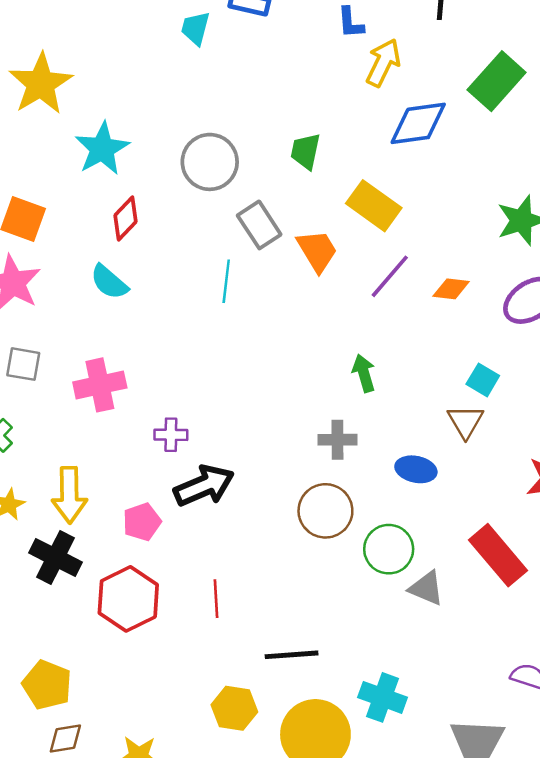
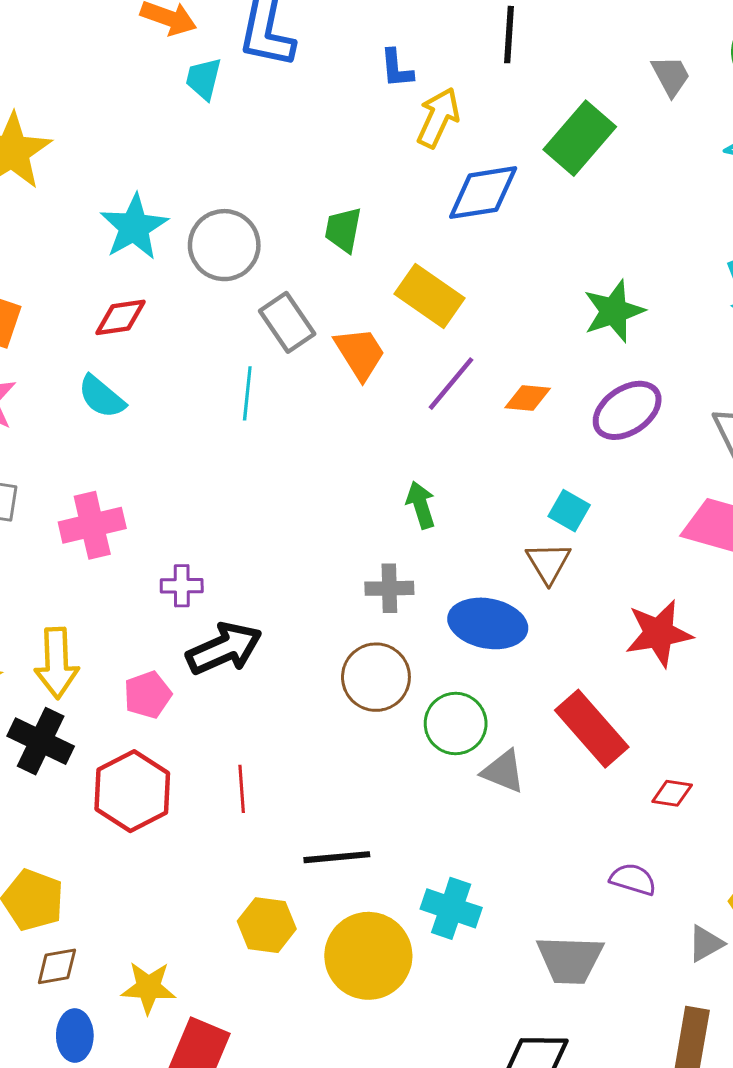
cyan star: (102, 149) -> (134, 227), moved
red diamond: (126, 219) -> (121, 317), turned 39
blue ellipse: (416, 469) -> (488, 623), size x1.5

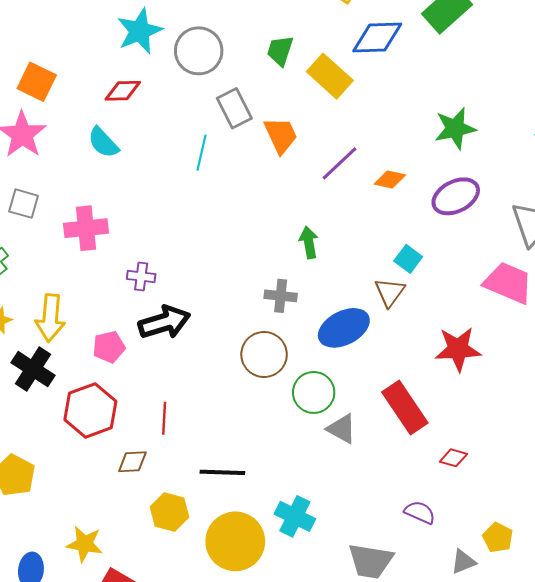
yellow rectangle: (429, 296) -> (330, 76), moved
blue ellipse: (488, 623) -> (344, 328), turned -45
brown diamond: (57, 966) -> (132, 462), moved

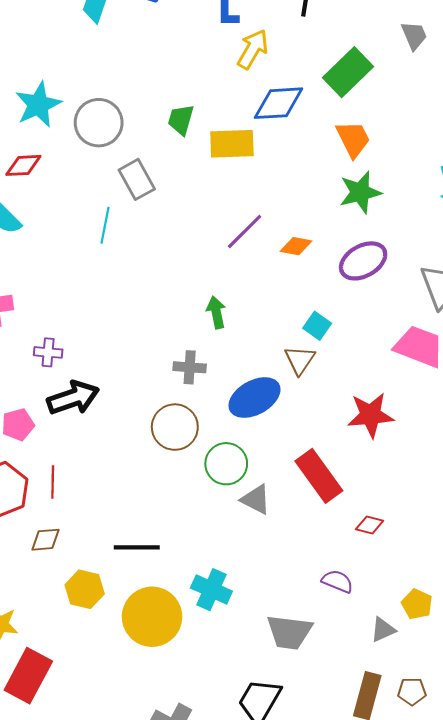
yellow rectangle: (330, 76) -> (232, 144), turned -42
orange trapezoid: (281, 135) -> (353, 139), moved
red line: (164, 418) -> (53, 482), moved

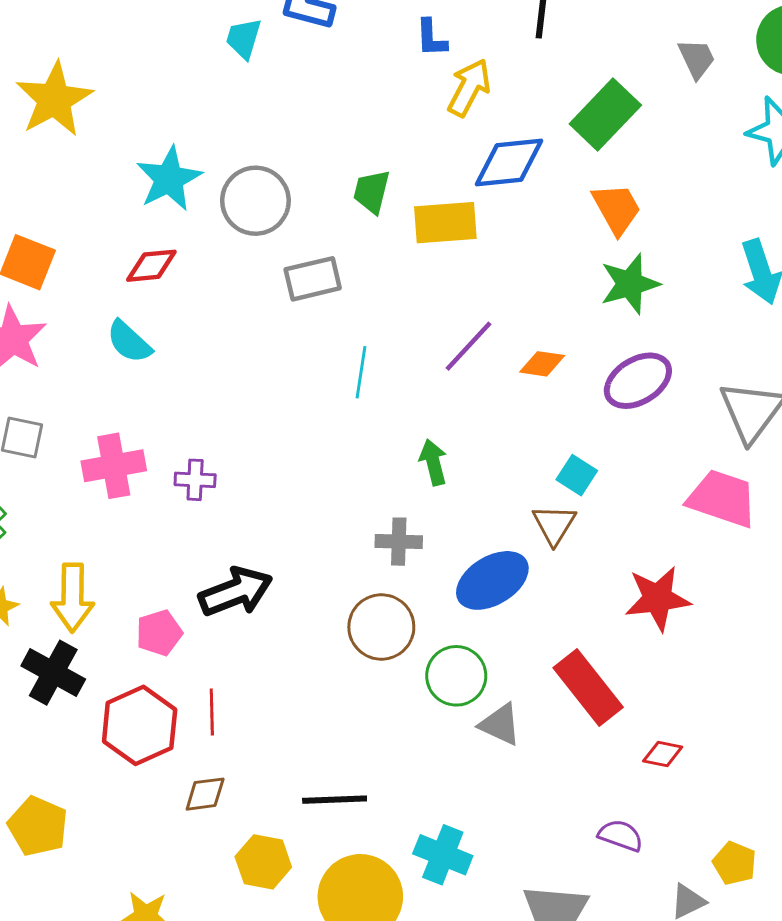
gray rectangle: (137, 179) -> (313, 279), turned -72
cyan line: (105, 225) -> (361, 372), moved
purple cross: (48, 352) -> (195, 480), moved

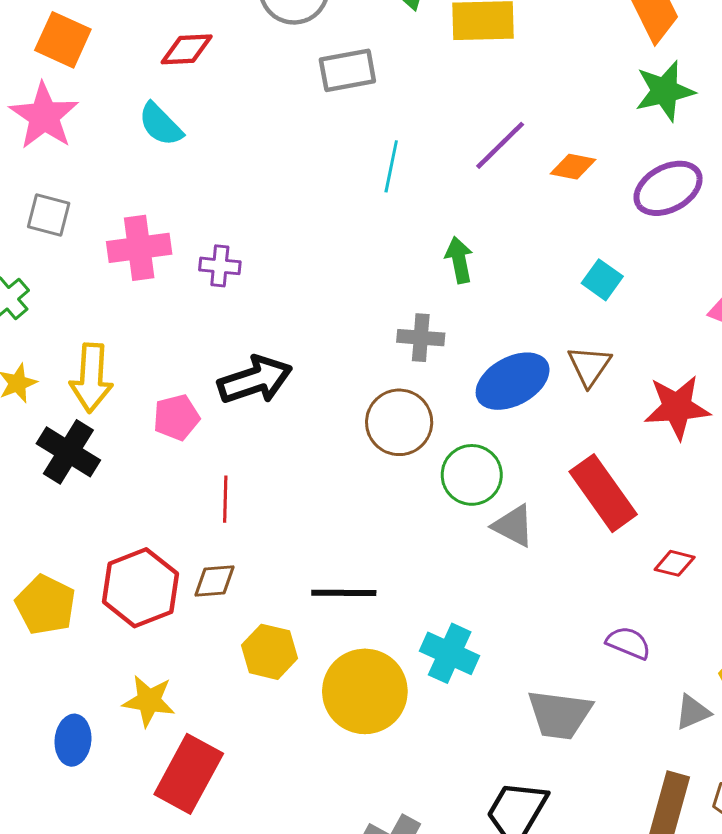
brown triangle: (554, 525) -> (589, 366), moved
red hexagon: (140, 725) -> (140, 588), moved

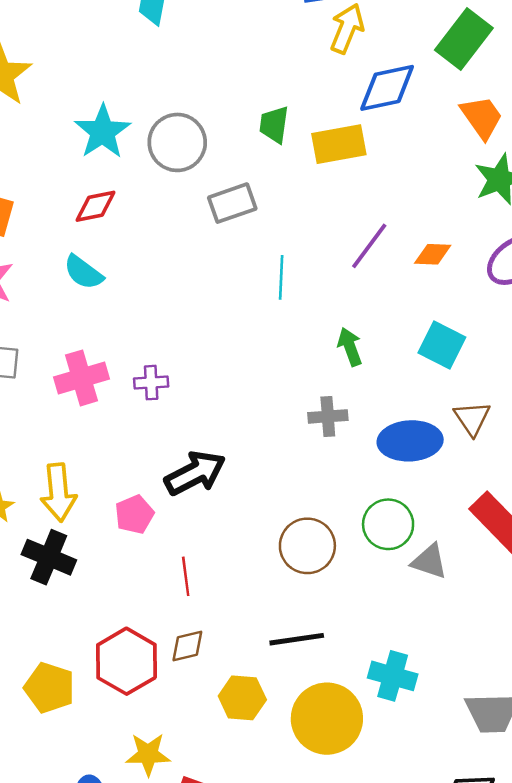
cyan square: (602, 280) -> (442, 345), moved, size x1.4
blue ellipse: (513, 381) -> (410, 441), turned 34
brown circle: (399, 422) -> (307, 546), moved

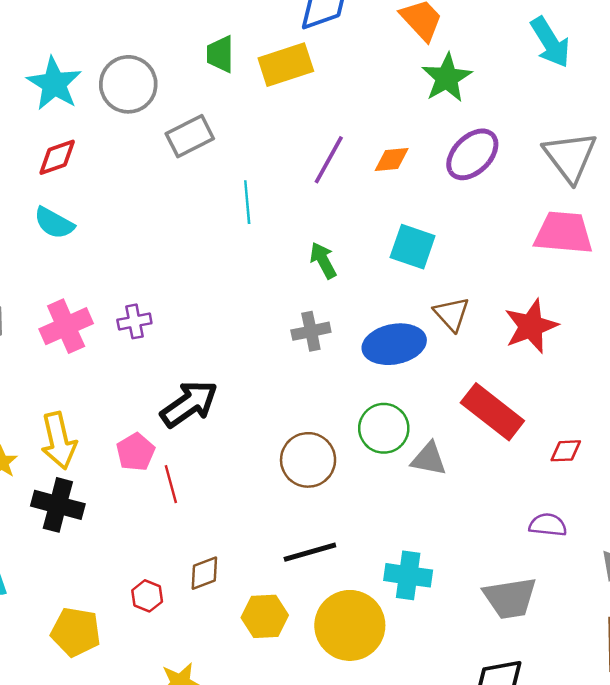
red line: (186, 576) -> (171, 484), moved
red hexagon: (126, 661) -> (147, 596), size x0.5

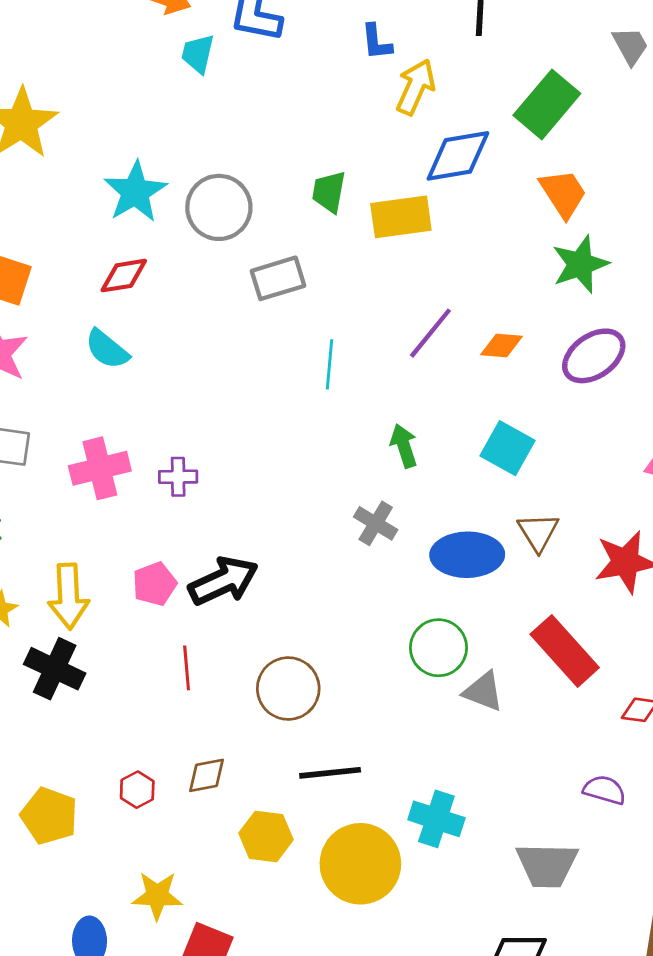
gray cross: (311, 331) -> (376, 523), turned 33
pink pentagon: (136, 452) -> (155, 584), moved
brown circle: (308, 460) -> (288, 689), moved

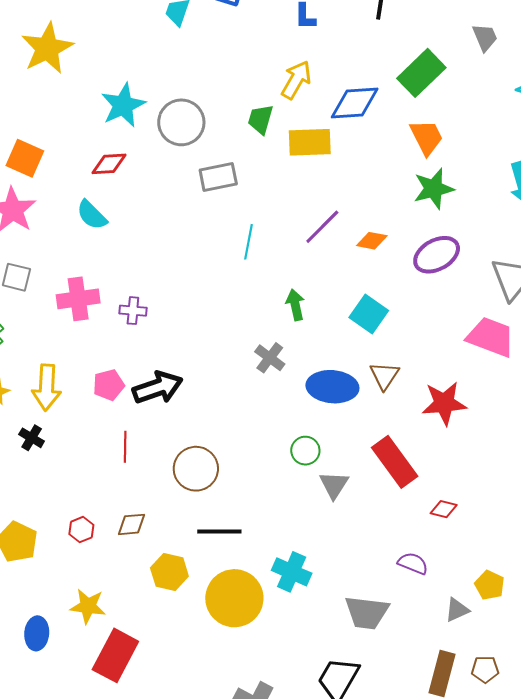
yellow arrow: (416, 87) -> (296, 80), moved
green circle: (438, 648) -> (305, 451), size x0.7
black cross: (55, 669) -> (32, 438), size x0.6
gray triangle: (483, 691) -> (334, 485), turned 36

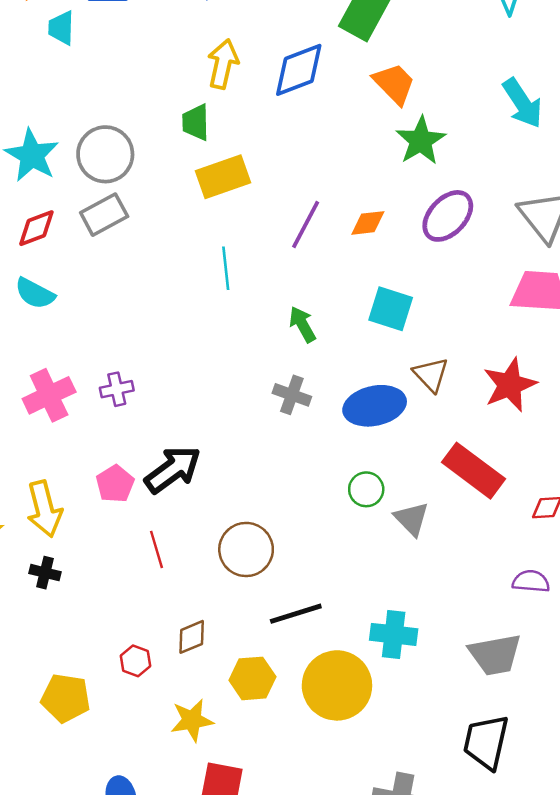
yellow rectangle: (310, 142) -> (223, 177), moved
gray rectangle: (218, 177) -> (104, 215), moved
yellow star: (88, 606) -> (192, 720), moved

